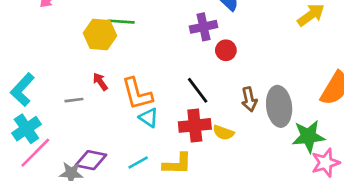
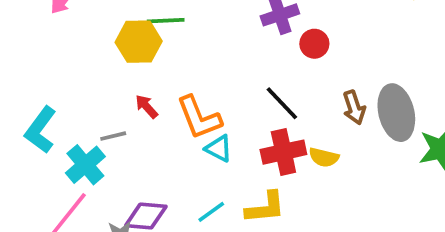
cyan cross: (26, 129) -> (85, 165), moved

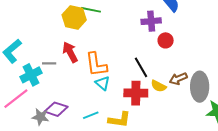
red arrow: (146, 107) -> (70, 52), size x1.5
brown arrow: (354, 108) -> (178, 79), turned 72
yellow semicircle: (324, 157) -> (159, 86), moved

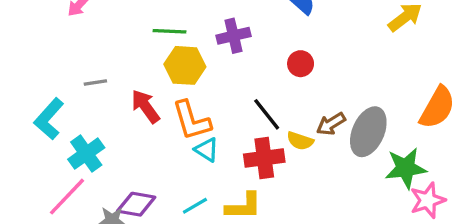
yellow hexagon: (74, 17) -> (185, 65), moved
purple cross: (151, 21) -> (233, 36), moved
gray line: (49, 63) -> (95, 83), moved
gray ellipse: (200, 87) -> (368, 132), turned 32

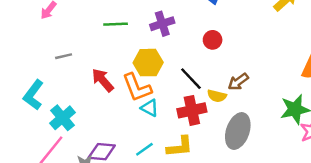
yellow hexagon: (185, 65) -> (148, 63), moved
gray line: (95, 83) -> (64, 56), moved
gray ellipse: (368, 132) -> (238, 131), moved

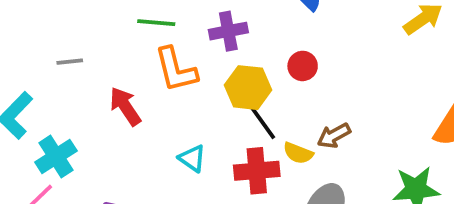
yellow hexagon: (148, 63) -> (248, 88), moved
orange L-shape: (137, 88) -> (176, 70), moved

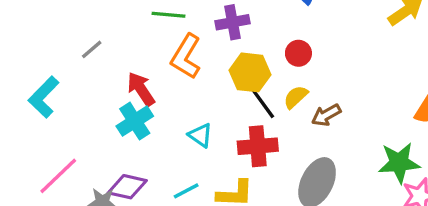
gray line: (70, 62) -> (92, 49), turned -35
orange L-shape: (176, 70) -> (186, 56), turned 45
yellow semicircle: (298, 153) -> (296, 97), moved, turned 116
cyan cross: (56, 156) -> (135, 121), moved

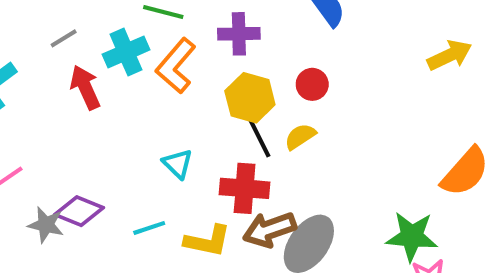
red arrow: (141, 89) -> (85, 87), moved
brown arrow: (326, 115) -> (269, 230), moved, size x1.4
cyan cross: (135, 121) -> (126, 52), moved

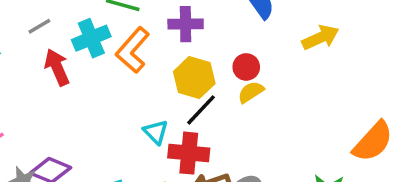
yellow arrow: (450, 55) -> (320, 37), moved
black line: (259, 136) -> (201, 110), turned 69
yellow semicircle: (300, 137) -> (251, 92), moved
cyan triangle: (178, 164) -> (156, 132), moved

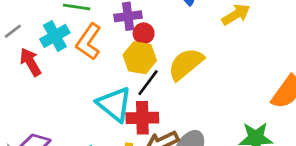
red circle: (246, 67) -> (144, 33), moved
yellow semicircle: (251, 92) -> (186, 64), size x1.8
cyan triangle: (156, 132) -> (114, 104), size x1.8

